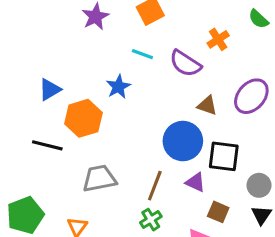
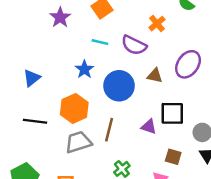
orange hexagon: (83, 118) -> (74, 108), moved
blue circle: (183, 141) -> (119, 86), moved
purple triangle: (195, 182) -> (149, 127), moved
brown line: (155, 186) -> (109, 130), moved

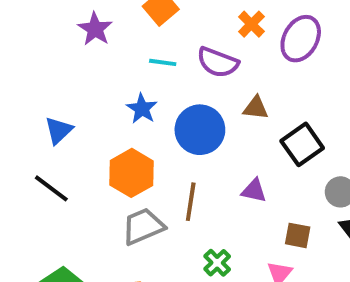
purple ellipse: (188, 64) -> (301, 39), moved
black square: (172, 113) -> (302, 144), moved, turned -30
black line: (35, 121) -> (51, 188), moved, turned 35

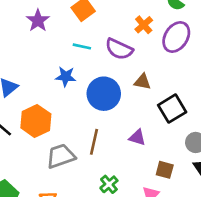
blue star: (142, 109) -> (66, 77), turned -30
orange hexagon: (132, 173) -> (36, 121), moved

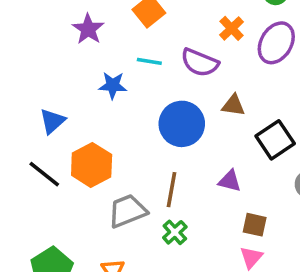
blue star: (66, 77) -> (113, 85), moved
brown square: (165, 170) -> (255, 225), moved
green cross: (109, 184) -> (175, 232), moved

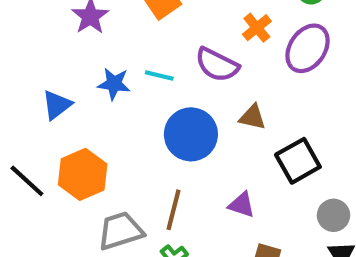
cyan line: (149, 61) -> (159, 76), moved
blue triangle: (52, 121) -> (57, 105), moved

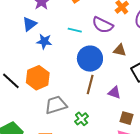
blue star: (114, 84) -> (44, 41), moved
blue triangle: (57, 105) -> (29, 24), moved
brown line: (173, 210) -> (90, 85), moved

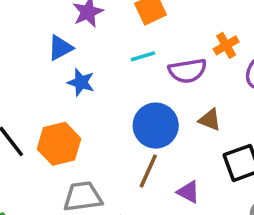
purple semicircle: (103, 25) -> (187, 71), turned -45
cyan line: (75, 30) -> (143, 56), moved, turned -40

